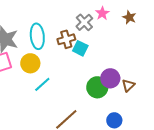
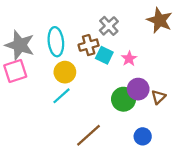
pink star: (102, 13) -> (129, 59), moved
brown star: (129, 17) -> (160, 20), size x1.6
yellow circle: (30, 63) -> (65, 72), moved

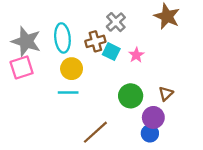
purple circle: (138, 89) -> (153, 117), moved
cyan line: (62, 96) -> (68, 92), turned 42

